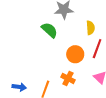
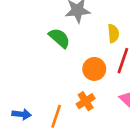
orange cross: (68, 78) -> (86, 101), turned 32

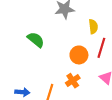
green semicircle: (59, 38) -> (36, 40), moved

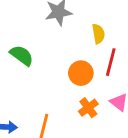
orange cross: (73, 81) -> (88, 108), moved

